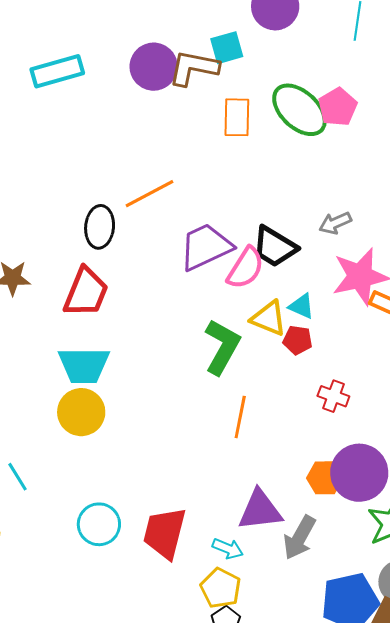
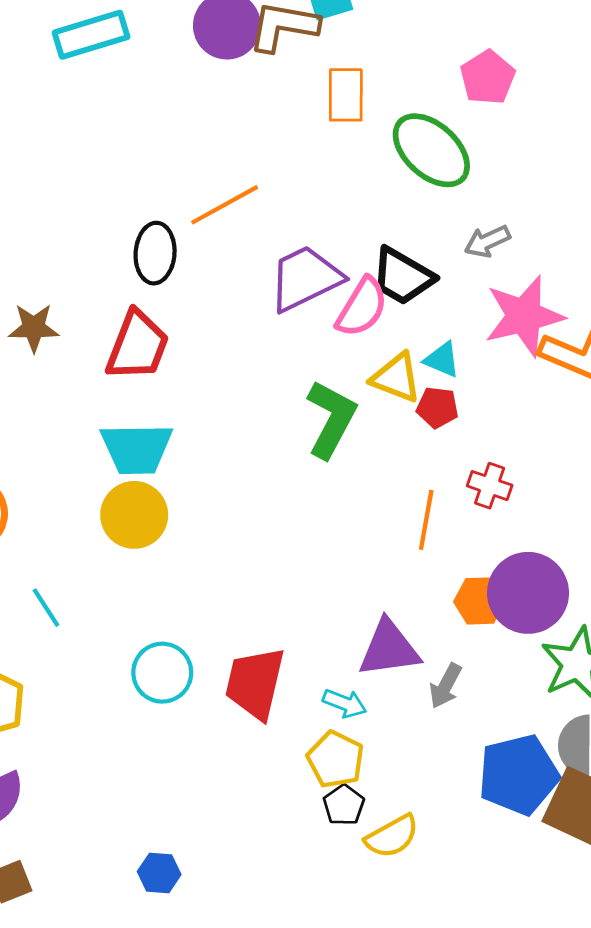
green ellipse: (299, 110) -> (431, 150), moved
orange line: (240, 417) -> (426, 520), moved
gray arrow: (300, 537) -> (446, 686), size x0.7

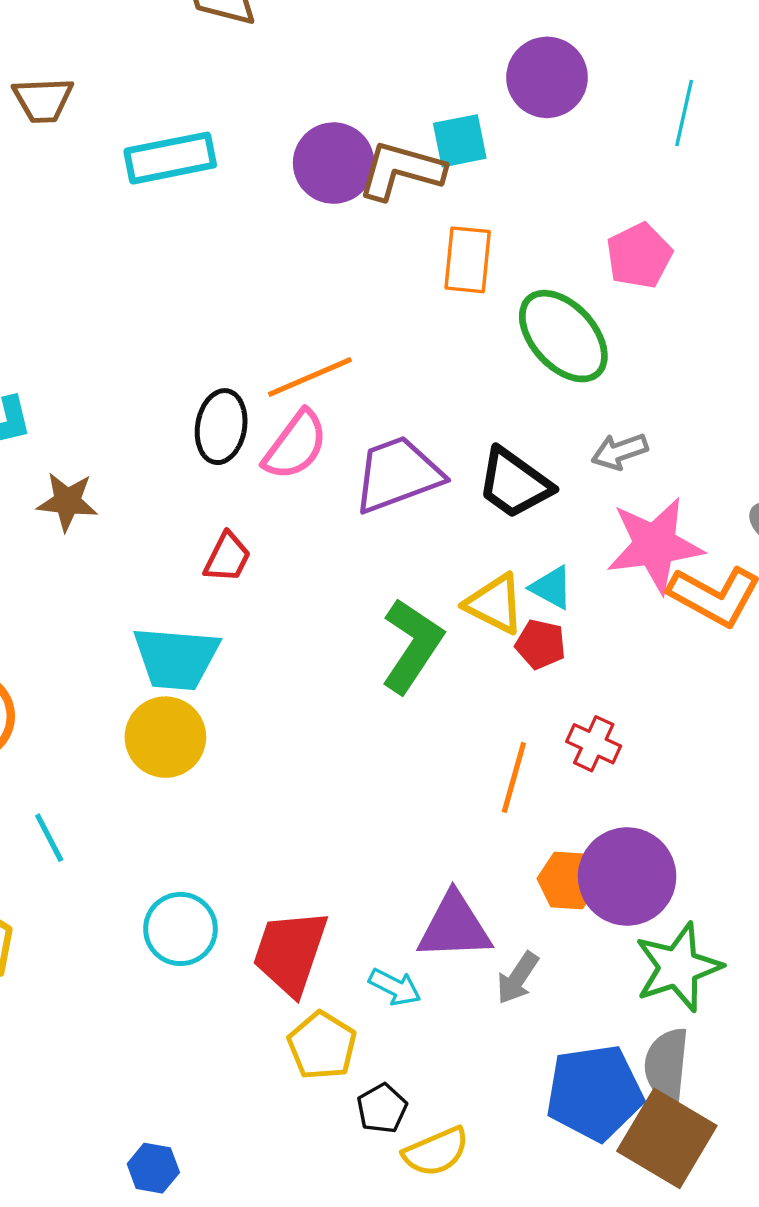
pink semicircle: (362, 307) -> (295, 445), moved
red trapezoid: (138, 346) -> (227, 557), moved, size x0.6
yellow pentagon: (336, 759) -> (322, 1046), moved

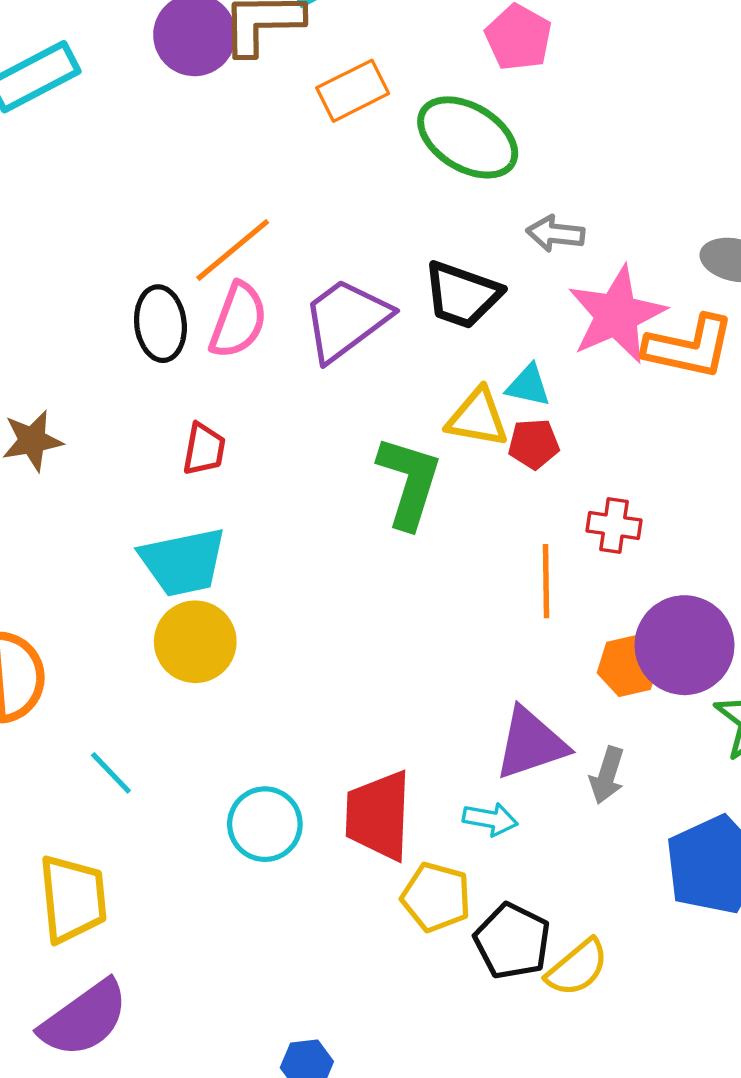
orange rectangle: (468, 260) -> (353, 91), turned 74
gray arrow: (620, 451) -> (555, 234), turned 42
black pentagon: (382, 1108) -> (512, 941), size x1.5

